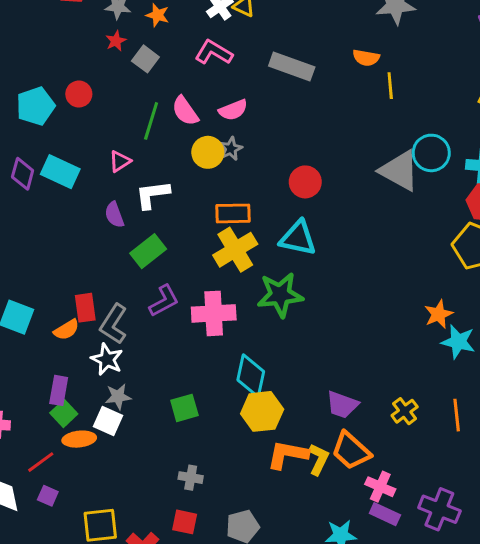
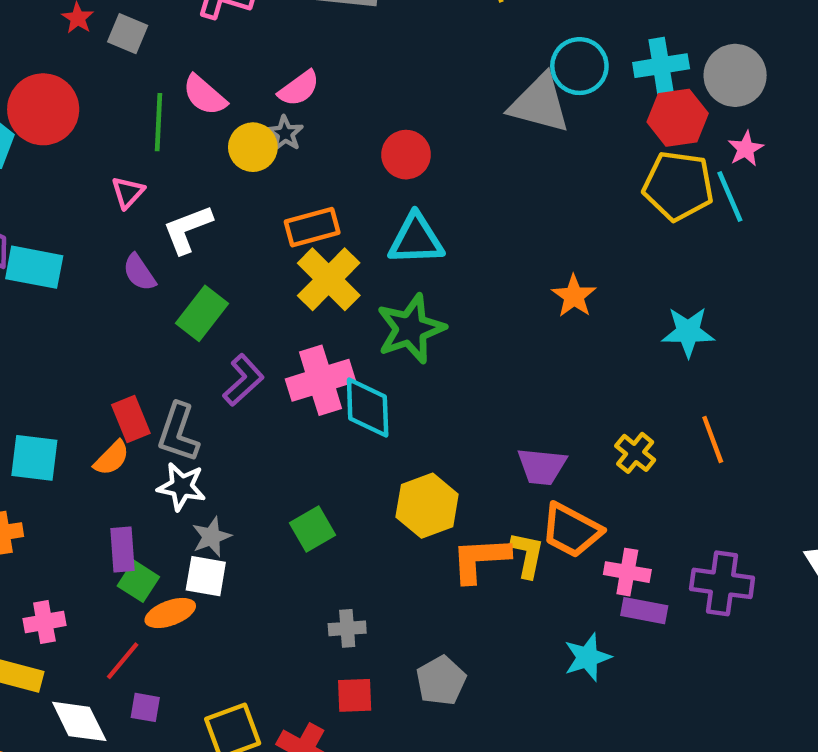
red circle: (79, 94) -> (43, 109), size x1.8
pink semicircle: (233, 110) -> (299, 88), moved
cyan rectangle: (60, 172) -> (34, 267), moved
orange star: (439, 314) -> (574, 296), moved
cyan diamond: (251, 376) -> (368, 408), moved

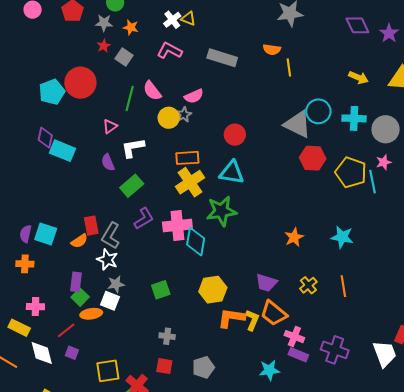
red hexagon: (678, 118) -> (313, 158), moved
orange star: (574, 296) -> (294, 237), moved

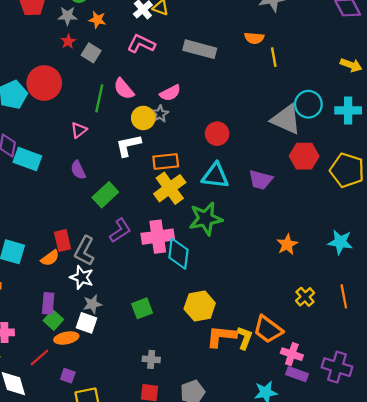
white L-shape: (133, 148) -> (128, 145), moved
purple trapezoid: (266, 283) -> (261, 180), moved
purple square: (72, 353) -> (68, 376), moved

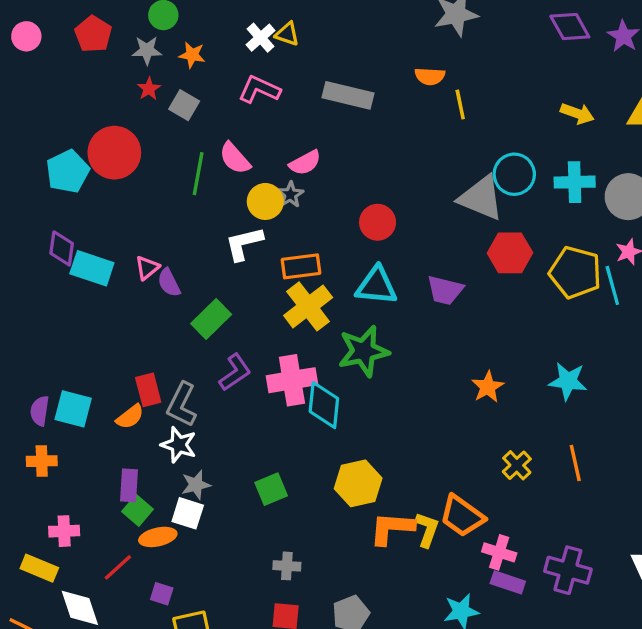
pink triangle: (79, 130) -> (147, 268), moved

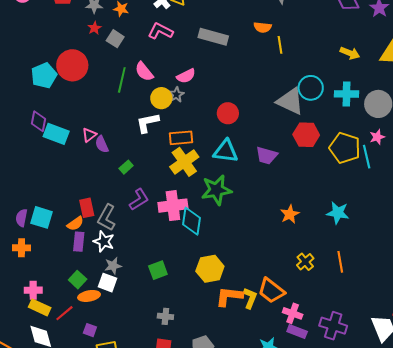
green rectangle: (211, 319) -> (126, 167), size x0.6
purple rectangle: (129, 485) -> (79, 242), moved
yellow rectangle: (39, 568) -> (40, 307), moved

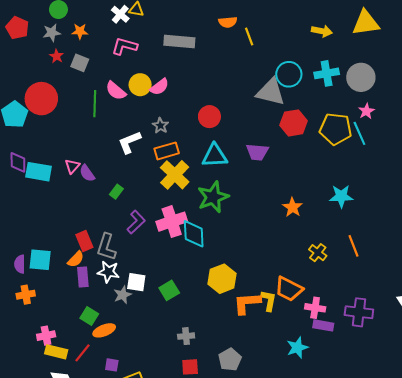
gray star: (176, 95) -> (160, 126), moved
yellow circle: (161, 98) -> (140, 85), moved
white square: (107, 283) -> (136, 282), moved

